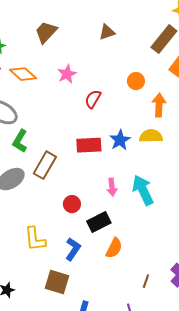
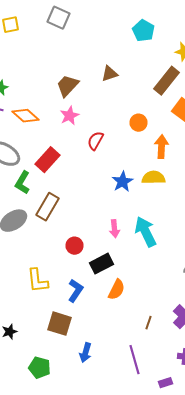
brown trapezoid: (46, 32) -> (68, 86), moved
red rectangle: (89, 145) -> (48, 160), moved, turned -45

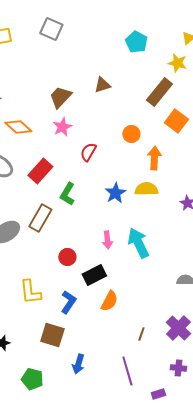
green L-shape: (22, 183) -> (67, 194), moved

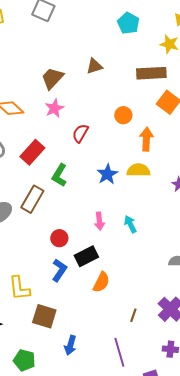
brown rectangle: (159, 92) -> (151, 73), turned 48
cyan arrow: (138, 243) -> (130, 224), size x0.6
yellow L-shape: (30, 292) -> (19, 288), moved
blue L-shape: (68, 302) -> (59, 270), moved

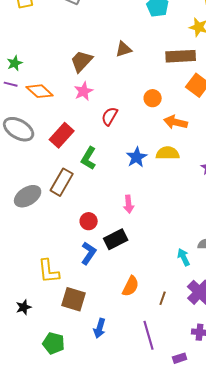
orange arrow: (146, 139) -> (176, 122), turned -80
cyan arrow: (130, 224) -> (184, 257), moved
orange semicircle: (101, 282) -> (131, 286), moved

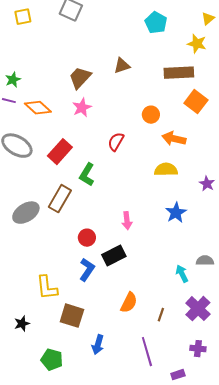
red semicircle: (110, 116) -> (116, 142), moved
blue star: (137, 157) -> (176, 213), moved

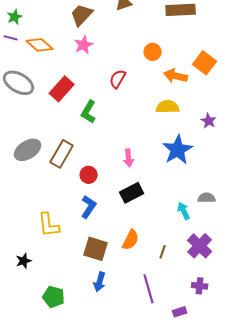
orange square: (196, 102) -> (205, 63), moved
brown rectangle: (60, 199) -> (62, 154), moved
blue star: (176, 213) -> (178, 150), size x1.4
black rectangle: (114, 256) -> (132, 193), moved
brown square: (72, 316) -> (96, 249), moved

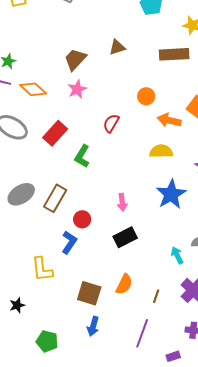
blue L-shape: (89, 207) -> (69, 242), moved
purple line: (149, 289) -> (142, 333), turned 36

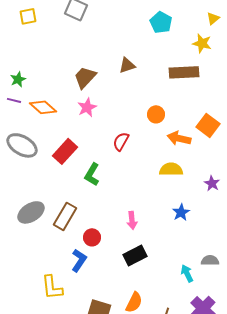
blue star: (171, 194) -> (181, 212), size x0.6

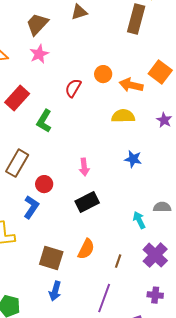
brown rectangle: (184, 72) -> (136, 19), turned -72
orange circle: (156, 114) -> (103, 74), moved
purple star: (212, 183) -> (164, 120), moved
blue star: (181, 212) -> (133, 159), turned -30

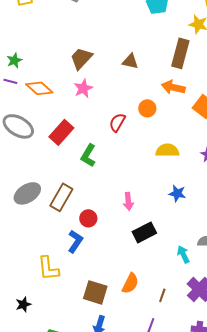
brown triangle: (79, 12) -> (130, 61), moved, turned 30
orange arrow: (131, 85) -> (173, 87), moved
black rectangle: (87, 202) -> (144, 232), moved

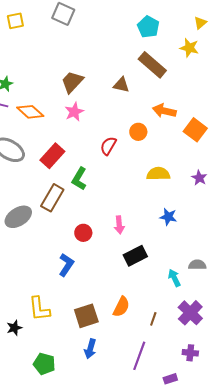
brown rectangle: (180, 53) -> (152, 65), moved, turned -64
brown rectangle: (61, 197) -> (52, 198), moved
red circle: (88, 218) -> (83, 233), moved
yellow L-shape: (48, 268) -> (39, 309), moved
brown square: (95, 292) -> (86, 316), turned -35

